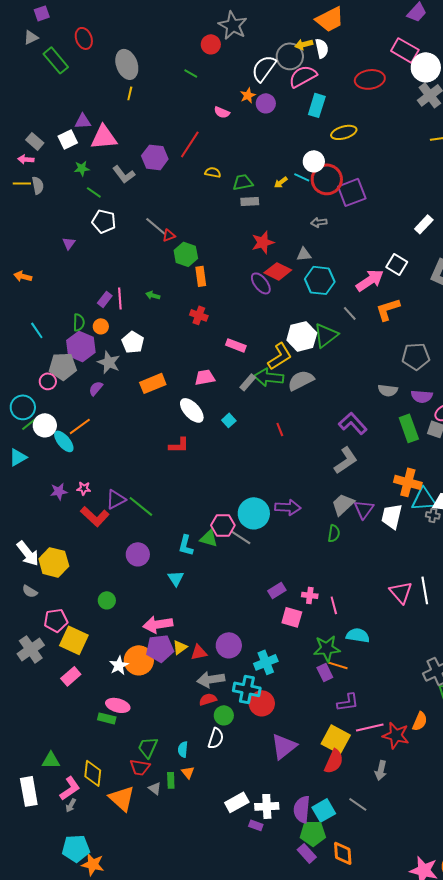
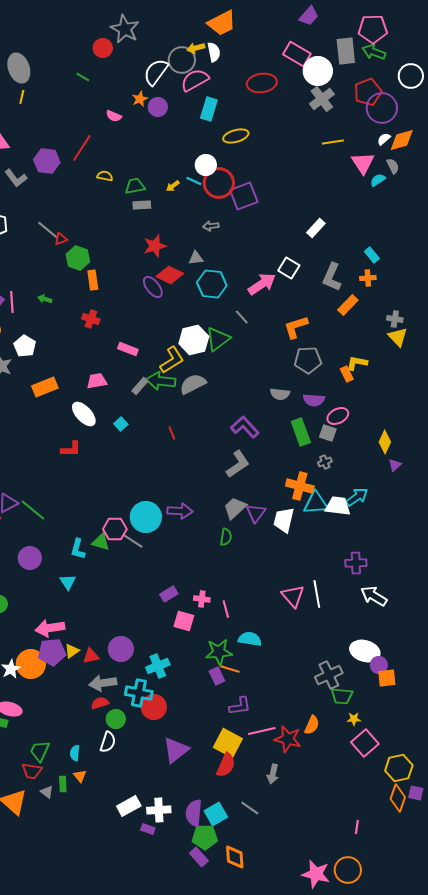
orange L-shape: (388, 309) -> (296, 327), moved
gray cross: (433, 515) -> (325, 462), moved, turned -32

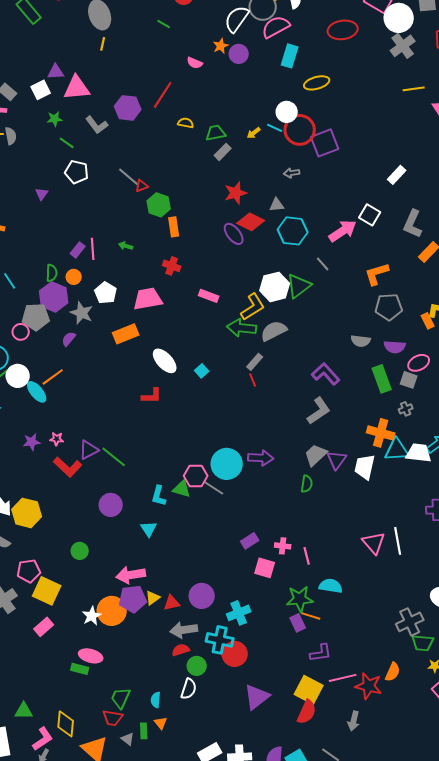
gray rectangle: (142, 205) -> (223, 152), turned -42
pink trapezoid: (97, 381) -> (148, 299), moved, size x1.4
gray rectangle: (140, 386) -> (255, 362), moved

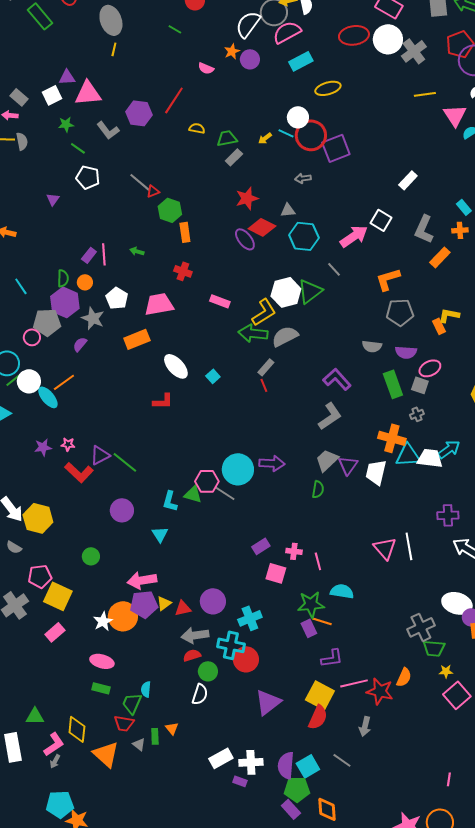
white circle: (399, 18) -> (388, 39), moved
cyan rectangle: (290, 56) -> (301, 61), turned 45
green rectangle: (80, 669) -> (101, 688), moved
cyan semicircle: (156, 700) -> (146, 689), moved

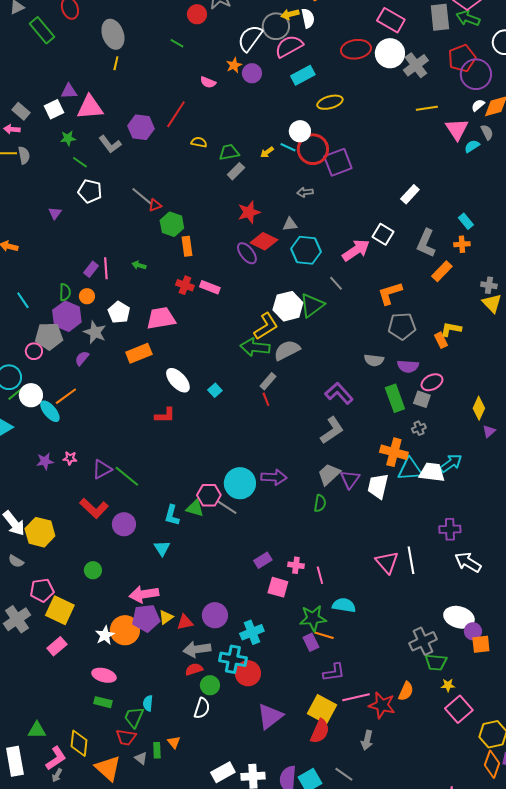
pink rectangle: (220, 301) -> (210, 287), moved
red L-shape: (79, 472) -> (94, 508), moved

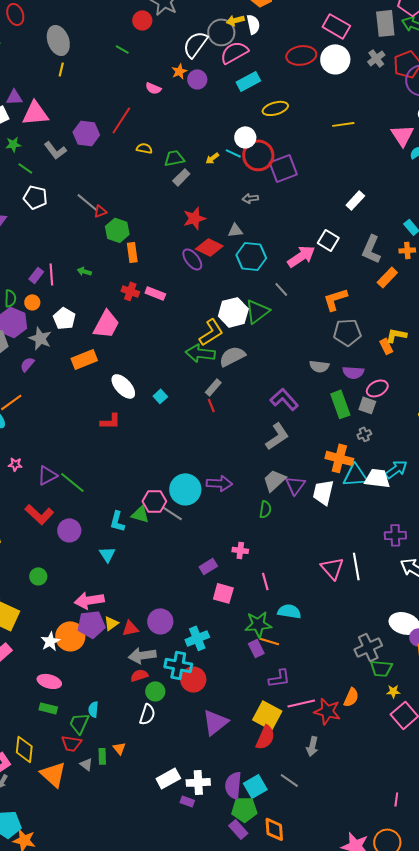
gray cross: (416, 65) -> (376, 58), moved, size x0.7
yellow line: (427, 108) -> (343, 124), moved
pink trapezoid: (161, 318) -> (106, 324), turned 128
pink cross: (296, 565) -> (240, 550), moved

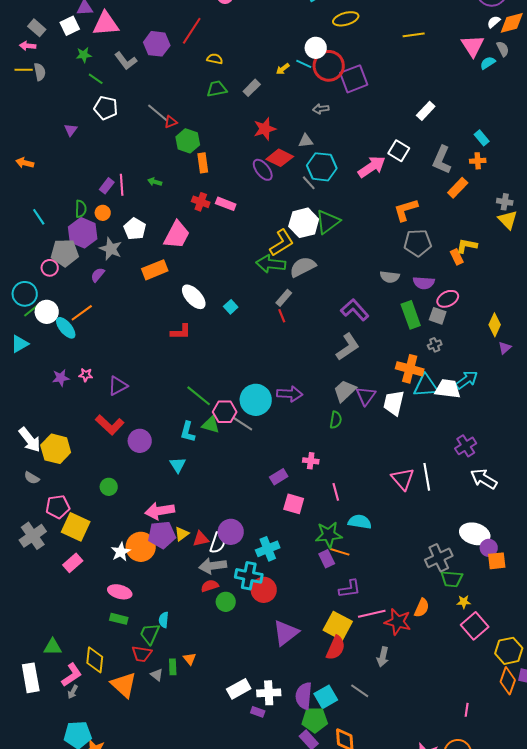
green trapezoid: (174, 158) -> (217, 89), moved
gray line: (281, 289) -> (309, 183), moved
green line: (72, 482) -> (199, 396), moved
purple cross: (395, 535) -> (466, 446), turned -30
white semicircle: (147, 714) -> (218, 543), moved

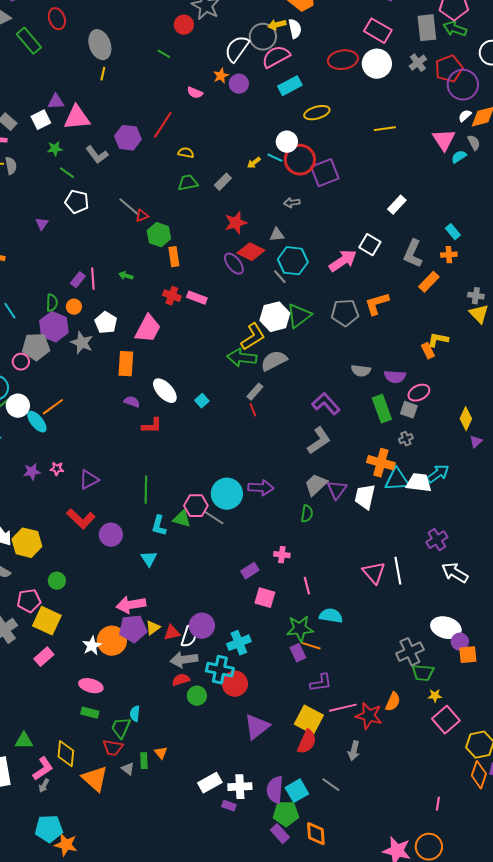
gray pentagon: (418, 243) -> (345, 313), moved
orange rectangle: (155, 270) -> (126, 364), turned -65
purple semicircle: (98, 275) -> (132, 402), moved, turned 70
green line: (199, 396) -> (146, 490), moved, turned 52
green circle: (109, 487) -> (57, 581), moved

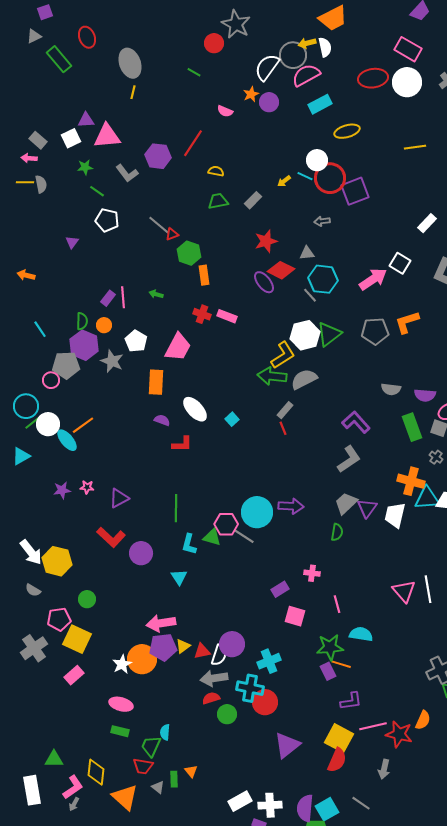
gray cross: (406, 439) -> (436, 457), turned -32

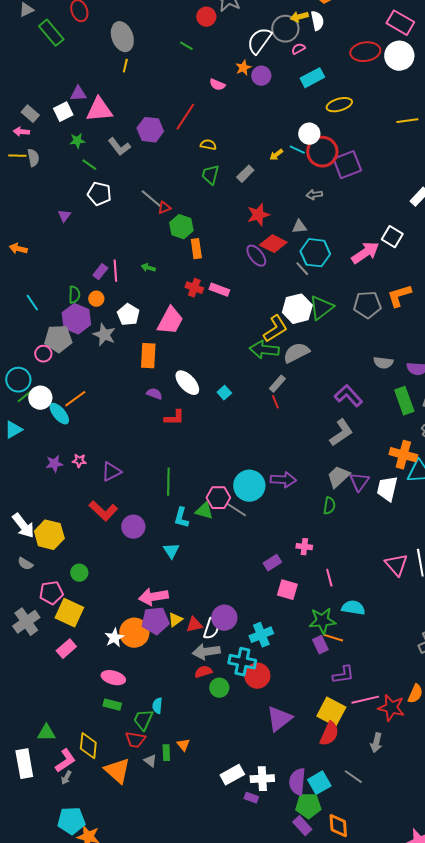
pink semicircle: (306, 75) -> (298, 49), size x0.5
green trapezoid: (218, 201) -> (210, 175), turned -65

